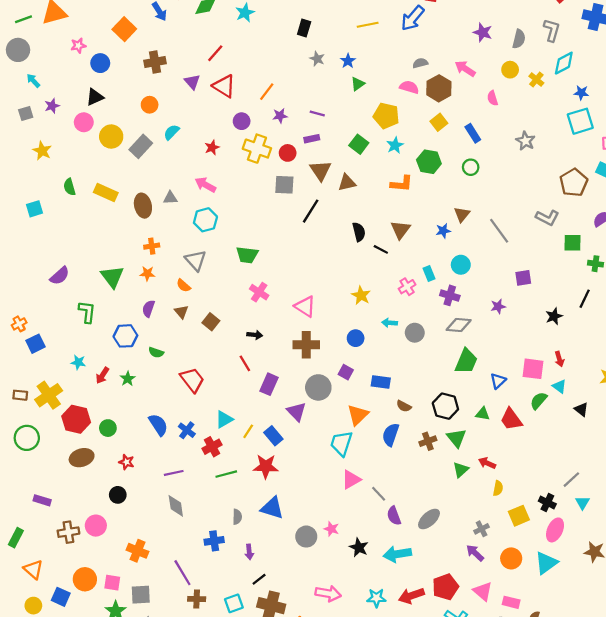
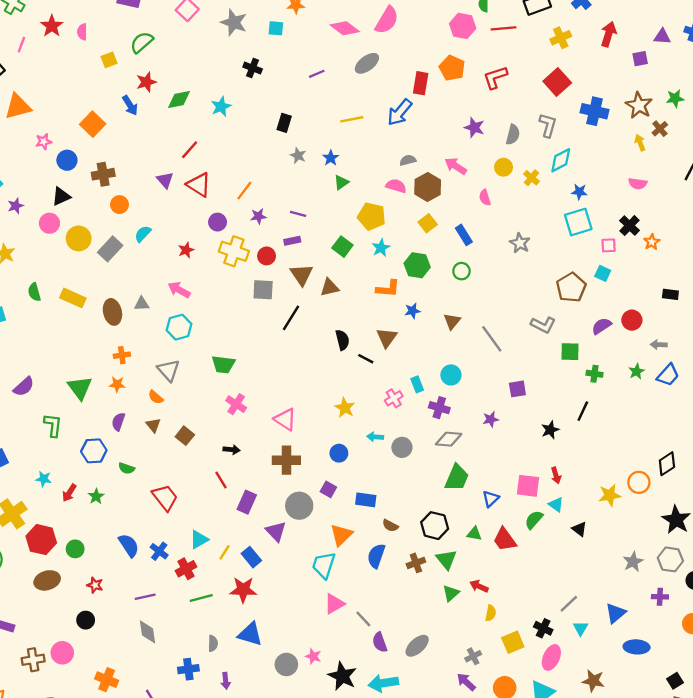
brown cross: (155, 62) -> (103, 174), moved
blue star: (443, 231) -> (412, 311), moved
black star: (359, 547) -> (342, 676), size x1.4

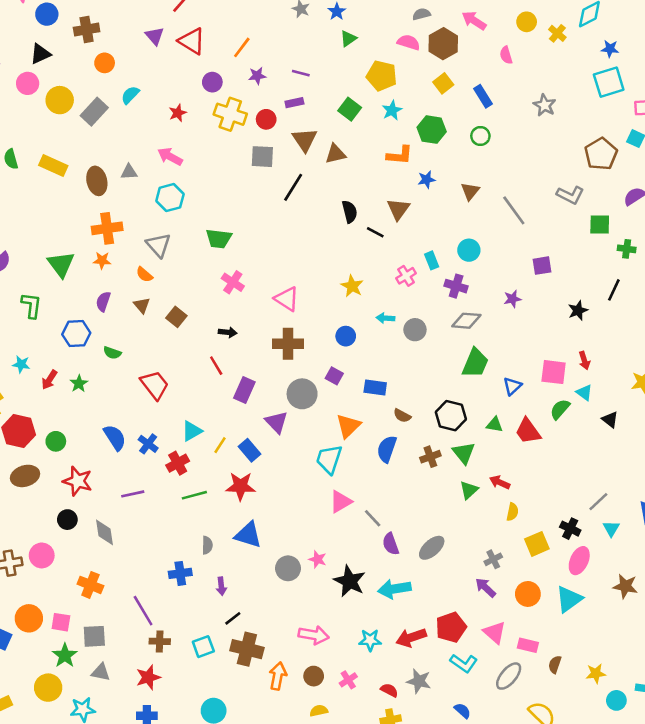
orange cross: (122, 355) -> (107, 228), size x1.6
red star: (95, 585) -> (78, 481), size x1.6
gray diamond: (147, 632) -> (105, 532), moved

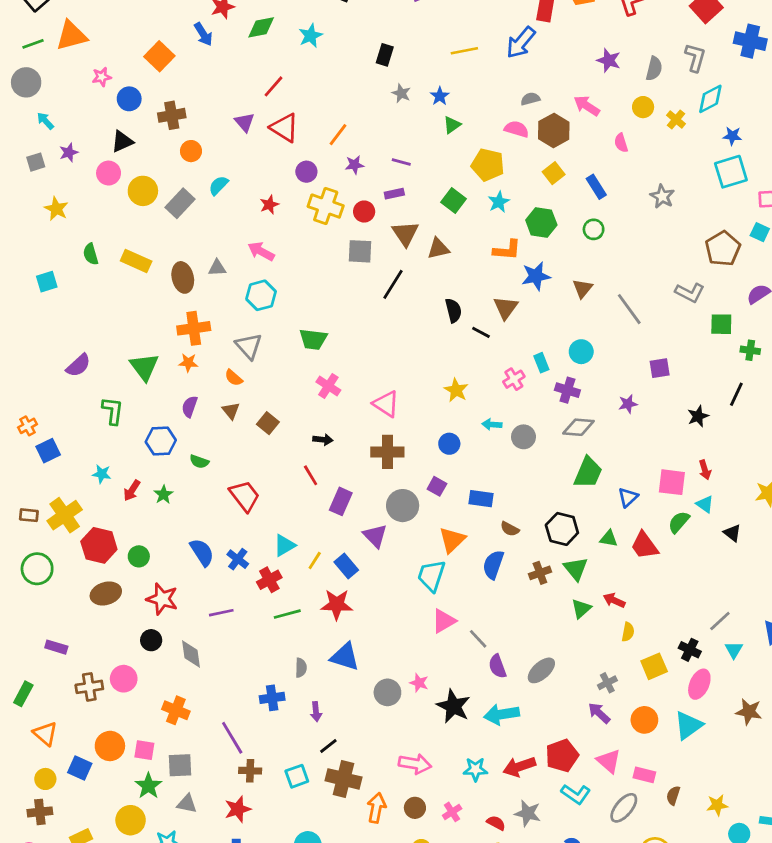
blue star: (427, 180) -> (536, 276), size x1.5

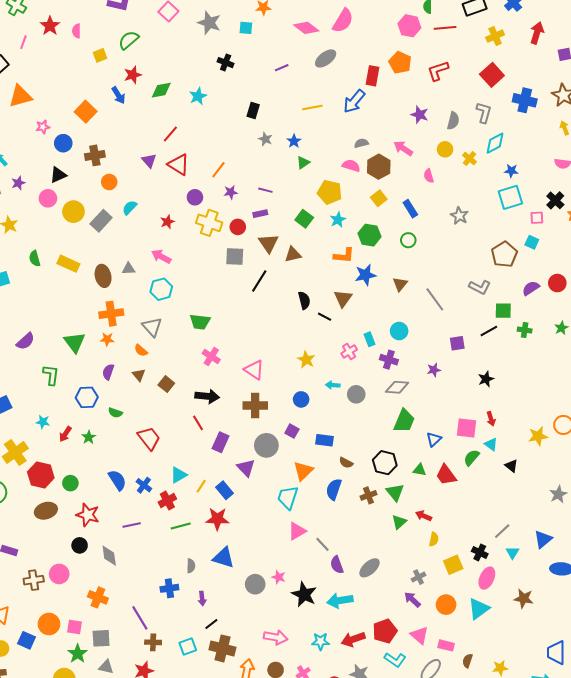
black line: (736, 394) -> (489, 331), moved, turned 36
black arrow: (323, 440) -> (207, 396), size x1.6

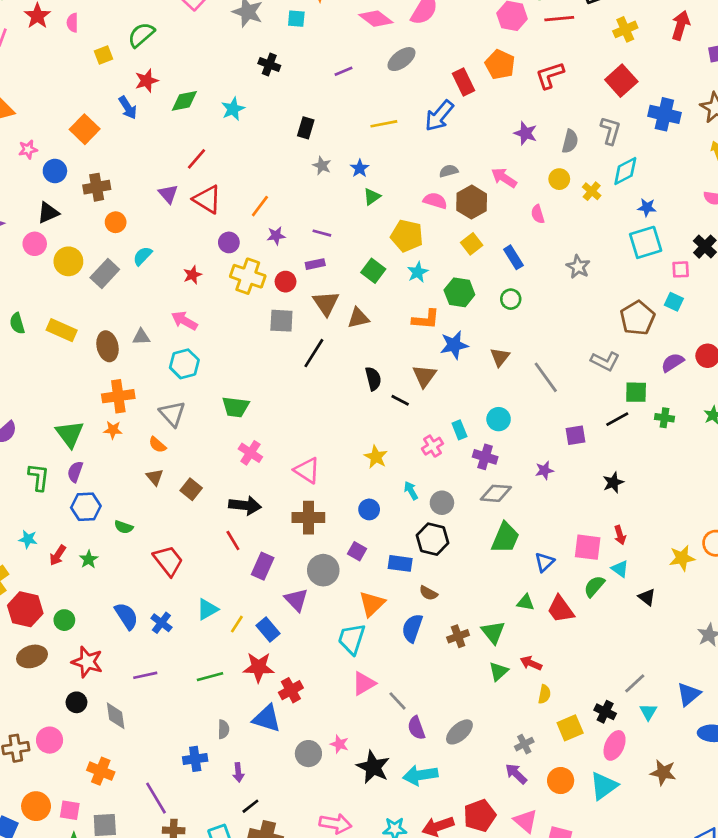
red rectangle: (373, 76) -> (464, 82), turned -36
purple semicircle: (108, 372) -> (75, 472), moved
cyan arrow: (333, 385) -> (411, 491), turned 56
black hexagon: (385, 463) -> (432, 539), moved
red cross: (167, 500) -> (291, 690), moved

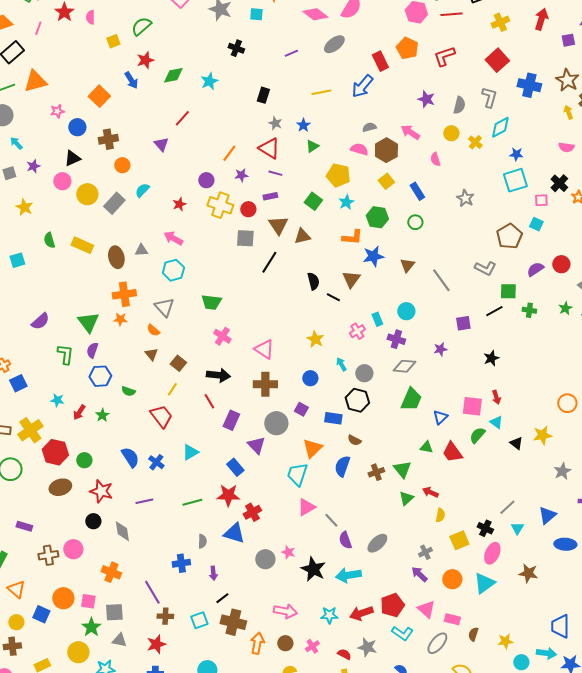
red triangle: (207, 199) -> (269, 148), moved
yellow star: (682, 558) -> (542, 435), moved
yellow line: (237, 624) -> (172, 389), moved

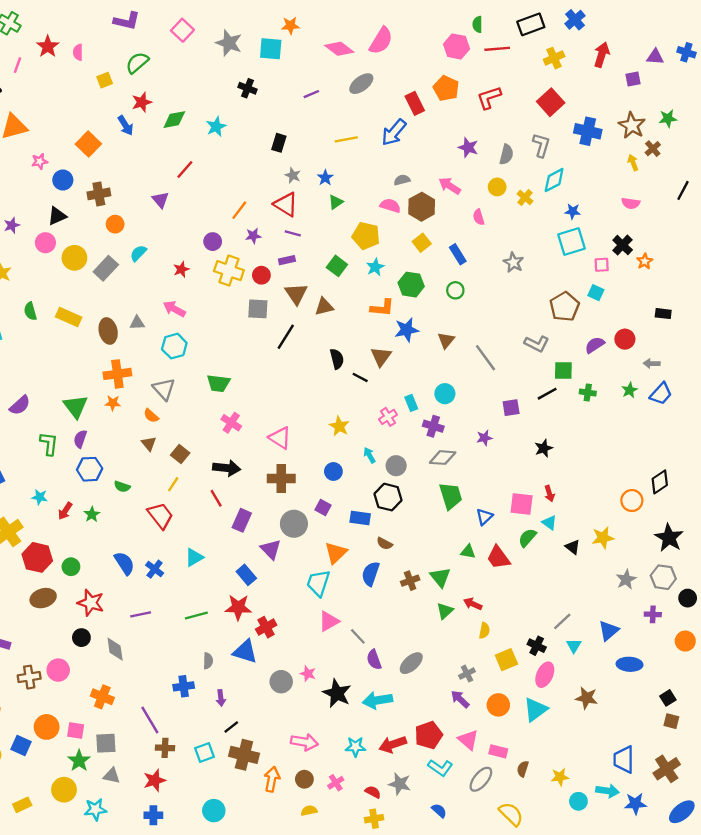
cyan square: (256, 14) -> (271, 49), size x1.5
green trapezoid: (411, 399) -> (451, 496), turned -40

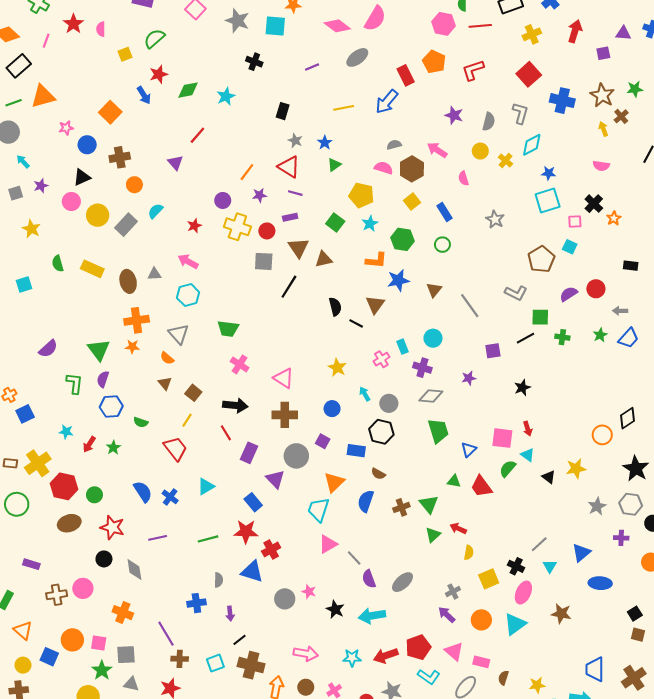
black star: (337, 693) -> (335, 609), size x0.7

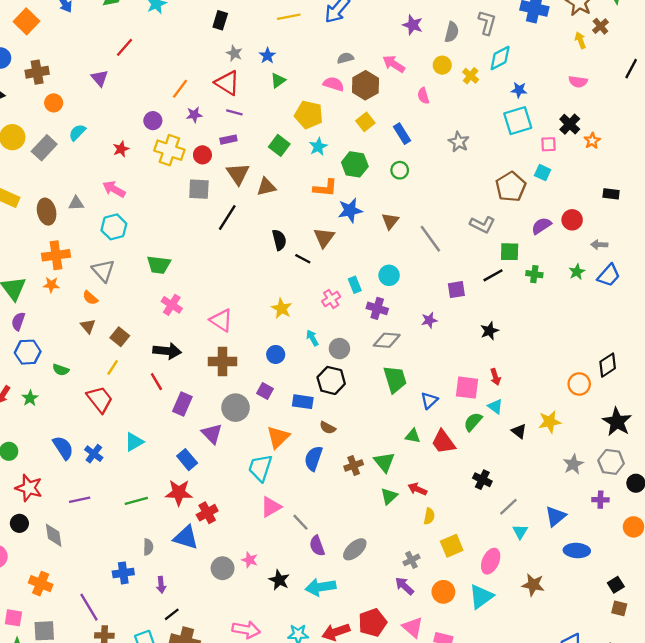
black cross: (516, 566) -> (482, 480), moved

